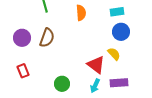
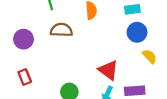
brown semicircle: (47, 38) -> (61, 30), moved, turned -108
yellow semicircle: (114, 54) -> (150, 56), moved

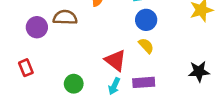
purple circle: (24, 39) -> (37, 27), moved
yellow semicircle: (150, 56) -> (146, 46), moved

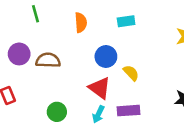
brown semicircle: (65, 17) -> (48, 60), moved
blue circle: (146, 20) -> (106, 57), moved

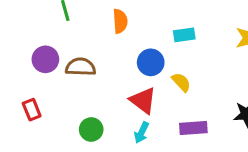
cyan rectangle: (126, 21) -> (184, 35), moved
purple rectangle: (129, 111) -> (193, 128), moved

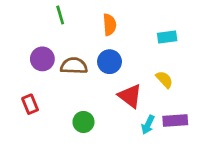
blue circle: (151, 62) -> (110, 62), moved
cyan arrow: (142, 133) -> (148, 125), moved

